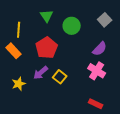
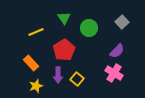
yellow line: (19, 30) -> (36, 32), turned 63
orange rectangle: (14, 51) -> (31, 63), moved
purple arrow: (41, 73) -> (58, 75), turned -49

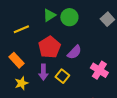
green triangle: (64, 18) -> (49, 15), turned 32
green circle: (89, 28) -> (69, 17), moved
purple semicircle: (117, 51) -> (74, 52), moved

